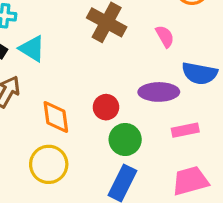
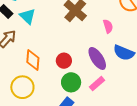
purple ellipse: (159, 92) -> (97, 58), turned 45
pink rectangle: (185, 130) -> (97, 84), moved, turned -42

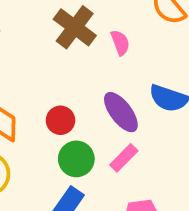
pink semicircle: (108, 26) -> (120, 43), moved

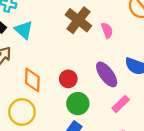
pink rectangle: (124, 158) -> (121, 104), moved

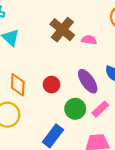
pink semicircle: (107, 30) -> (89, 40), turned -64
green circle: (78, 104) -> (75, 109), moved

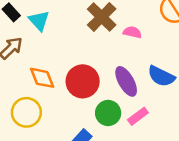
orange diamond: (18, 85) -> (42, 78), turned -30
red circle: (52, 85) -> (83, 81), size x1.6

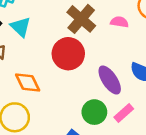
pink semicircle: (132, 32) -> (119, 22), moved
red circle: (83, 81) -> (68, 54), moved

